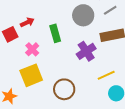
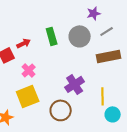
green rectangle: (55, 33) -> (52, 36), moved
purple cross: (86, 51) -> (75, 84), moved
yellow line: (106, 75) -> (103, 96), turned -66

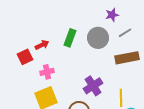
green rectangle: (52, 36) -> (70, 38), turned 36
pink cross: (29, 70) -> (47, 72), turned 32

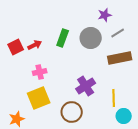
red square: (25, 57) -> (16, 47), moved

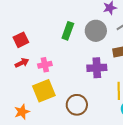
red arrow: (35, 45) -> (22, 63), moved
purple cross: (86, 86) -> (97, 68), moved, turned 30

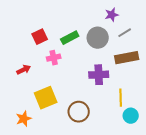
green rectangle: (68, 31) -> (70, 38), turned 42
red square: (21, 40) -> (40, 37), moved
pink cross: (45, 65) -> (54, 58), moved

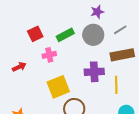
purple star: (112, 15) -> (97, 12), moved
yellow square: (46, 98) -> (58, 87), moved
yellow line: (121, 98) -> (116, 85), moved

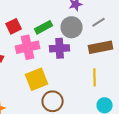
pink cross: (49, 55) -> (28, 47), size x1.6
purple cross: (94, 72) -> (60, 48), moved

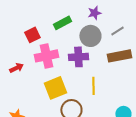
green rectangle: (44, 27) -> (62, 23), moved
yellow line: (95, 77) -> (93, 86), moved

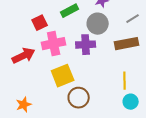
gray line: (117, 31) -> (133, 19), moved
red arrow: (16, 68) -> (24, 56), size x1.6
yellow line: (93, 86) -> (125, 81), moved

